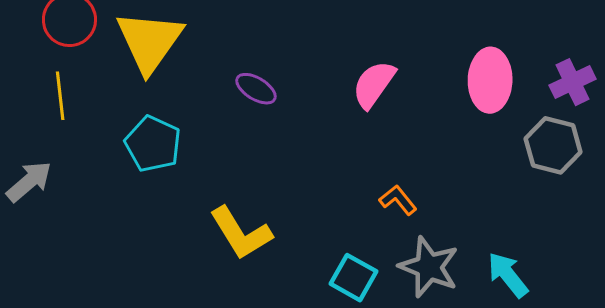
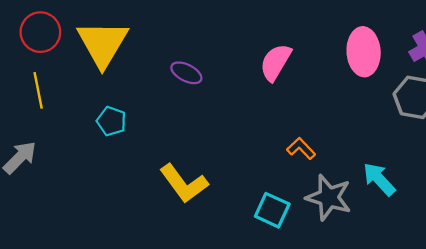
cyan pentagon: (153, 144) -> (111, 121), size x0.7
cyan arrow: (508, 275) -> (379, 179), moved

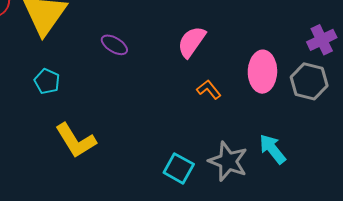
pink ellipse: (364, 52) -> (262, 72), moved
orange L-shape: (301, 149) -> (209, 90), moved
yellow L-shape: (184, 183) -> (76, 140), moved

